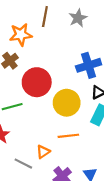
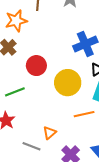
red circle: (37, 82) -> (36, 66), size x0.7
orange line: (68, 136) -> (84, 114), moved

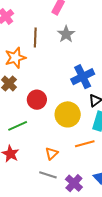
orange triangle: (50, 133) -> (52, 153), moved
gray line: (31, 146) -> (48, 175), moved

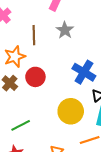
blue cross: (83, 77) -> (84, 72), turned -30
red circle: (37, 100) -> (35, 77), moved

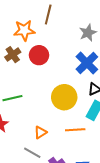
gray star: (65, 30) -> (88, 33), moved

